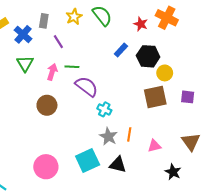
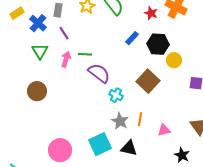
purple line: (58, 42) -> (64, 33), moved
brown square: (155, 97) -> (148, 81), moved, turned -35
brown circle: (47, 105) -> (37, 91), moved

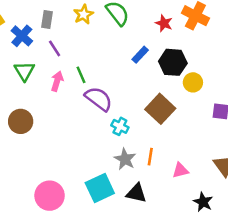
green line: (85, 54) -> (81, 75), turned 64

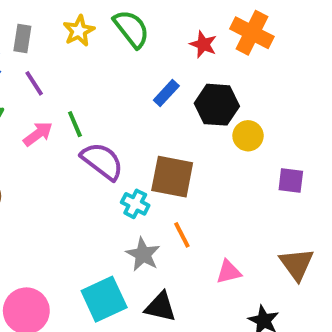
pink arrow: (57, 81) -> (38, 134), turned 36
brown square: (160, 109) -> (172, 177), moved, turned -32
orange line: (150, 157) -> (182, 235), moved, turned -36

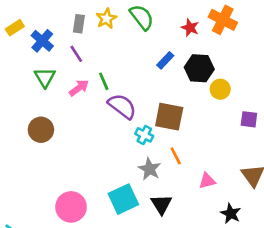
gray rectangle: (22, 39) -> (79, 24), moved
black triangle: (160, 307) -> (161, 204), turned 45

